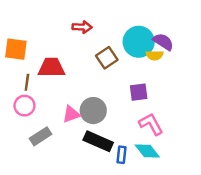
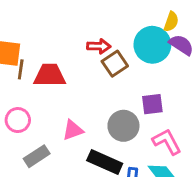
red arrow: (82, 27) -> (99, 46), moved
yellow semicircle: (155, 55) -> (171, 22), moved, turned -70
brown line: (27, 82) -> (21, 69), moved
gray circle: (93, 111) -> (123, 126), moved

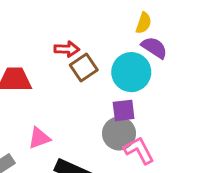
cyan circle: (152, 45) -> (131, 72), moved
gray circle: (123, 126) -> (119, 133), moved

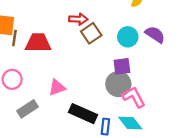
purple semicircle: (154, 48) -> (155, 34), moved
cyan circle: (131, 72) -> (128, 37), size x0.7

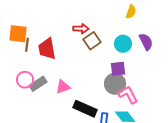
purple semicircle: (155, 34) -> (146, 42), turned 30
red trapezoid: (38, 43) -> (47, 49), turned -100
gray rectangle: (27, 109) -> (38, 84), moved

